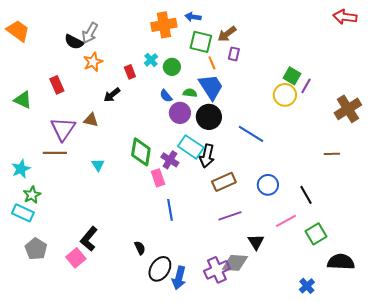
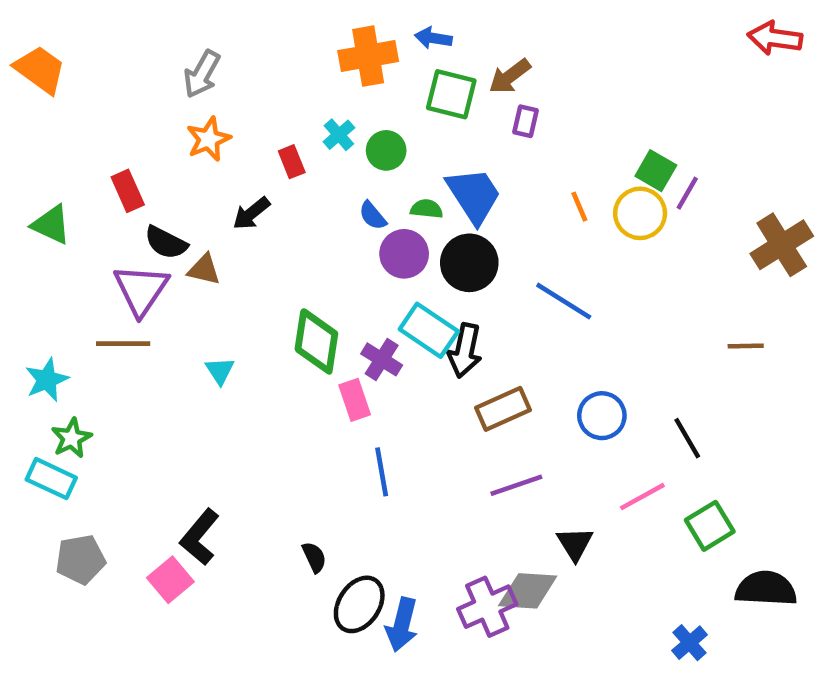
black semicircle: (74, 42) -> (166, 243), moved
orange line: (212, 63) -> (579, 207), moved
gray pentagon: (36, 249) -> (80, 559), turned 30

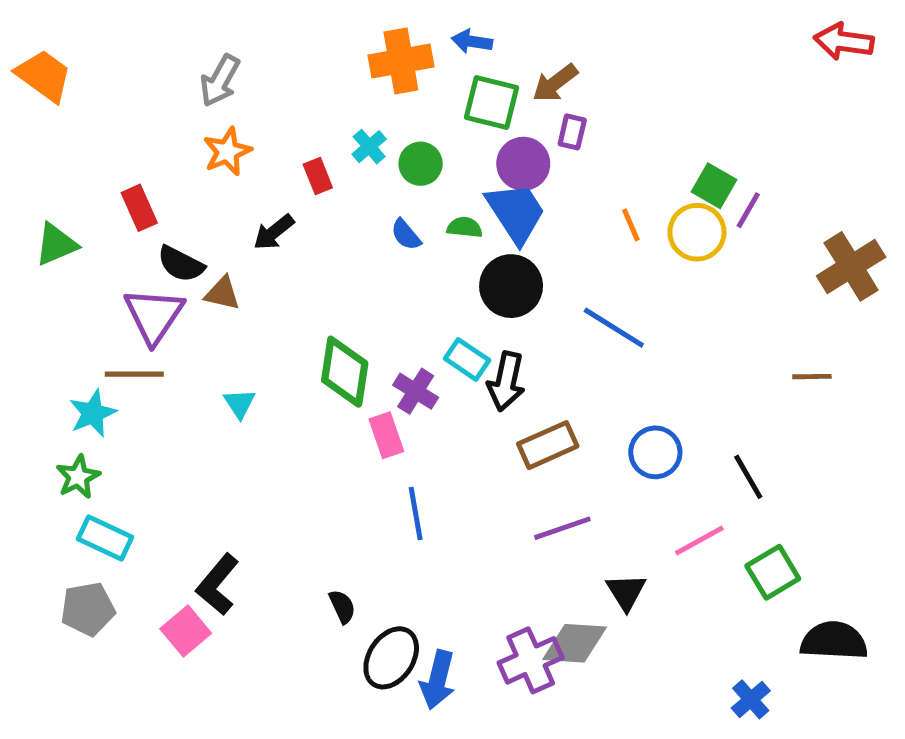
green triangle: (51, 225) -> (56, 244), turned -48
purple circle: (404, 254) -> (523, 164), moved
cyan rectangle: (429, 330) -> (467, 359), size x0.7
cyan star: (47, 380) -> (93, 413), moved
cyan rectangle: (51, 479) -> (105, 538), moved

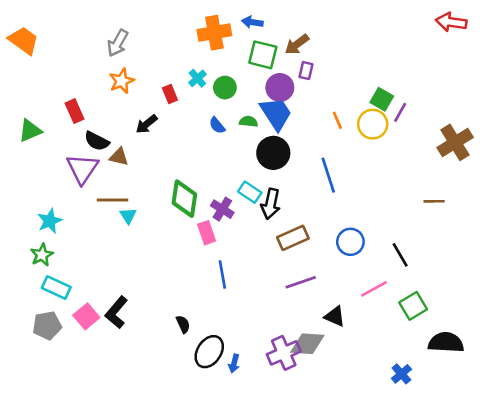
blue line: (614, 328) -> (328, 175), turned 40
brown line: (134, 374) -> (112, 200), moved
black triangle: (626, 592) -> (335, 316), turned -35
pink square: (186, 631) -> (86, 316), moved
blue arrow: (438, 680) -> (234, 363), size x0.6

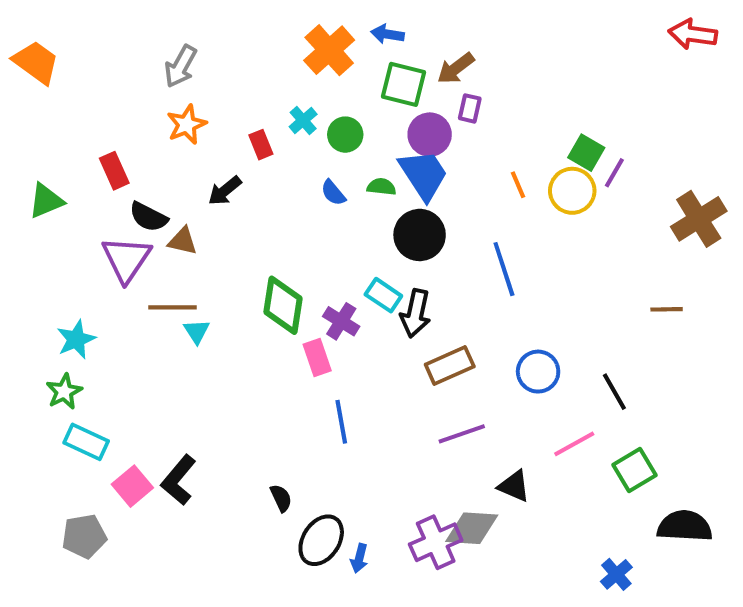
orange cross: (214, 33) -> (329, 50), turned -32
gray pentagon: (47, 325) -> (84, 536), moved

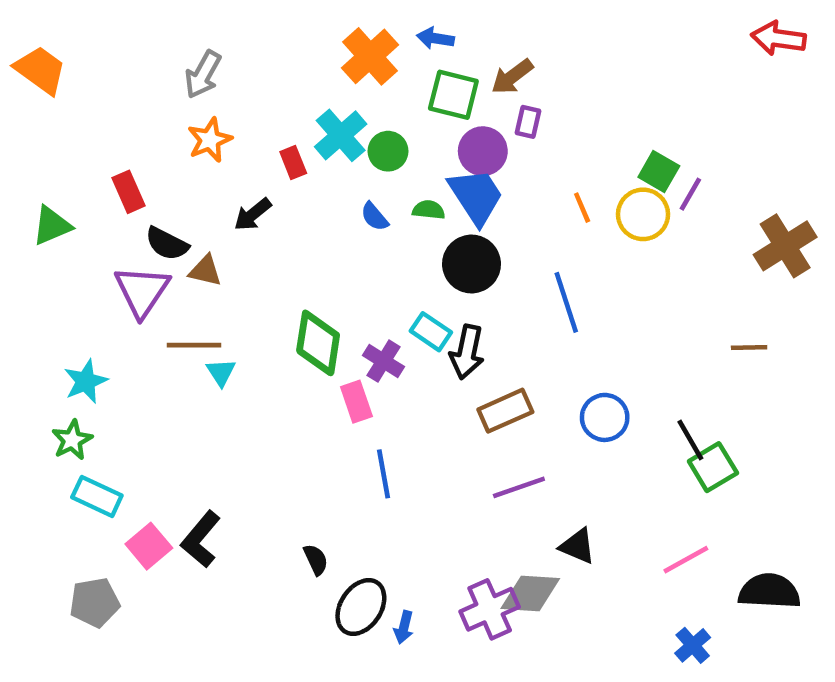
cyan cross: (303, 120) -> (341, 135), size x1.6
pink line: (574, 444) -> (686, 560), moved
green square: (634, 470) -> (713, 467), moved

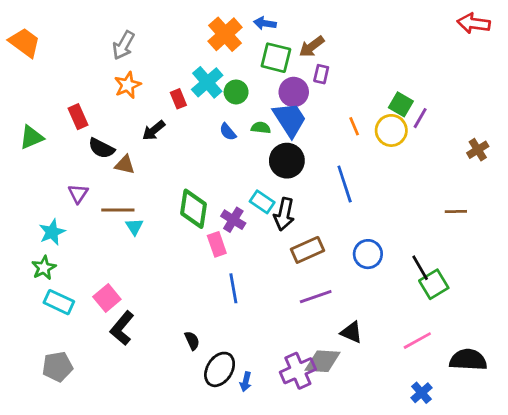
brown cross: (785, 246) -> (478, 150), size x0.6
purple triangle: (142, 291) -> (78, 194), moved, size x0.6
pink square: (149, 546) -> (107, 298), moved

